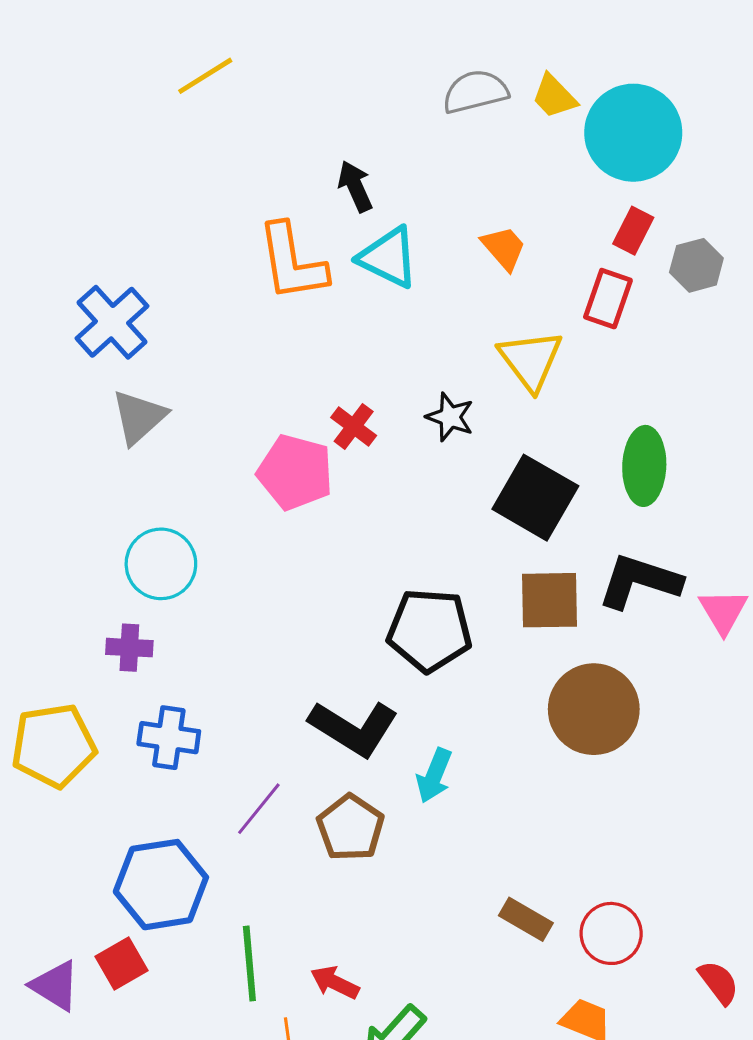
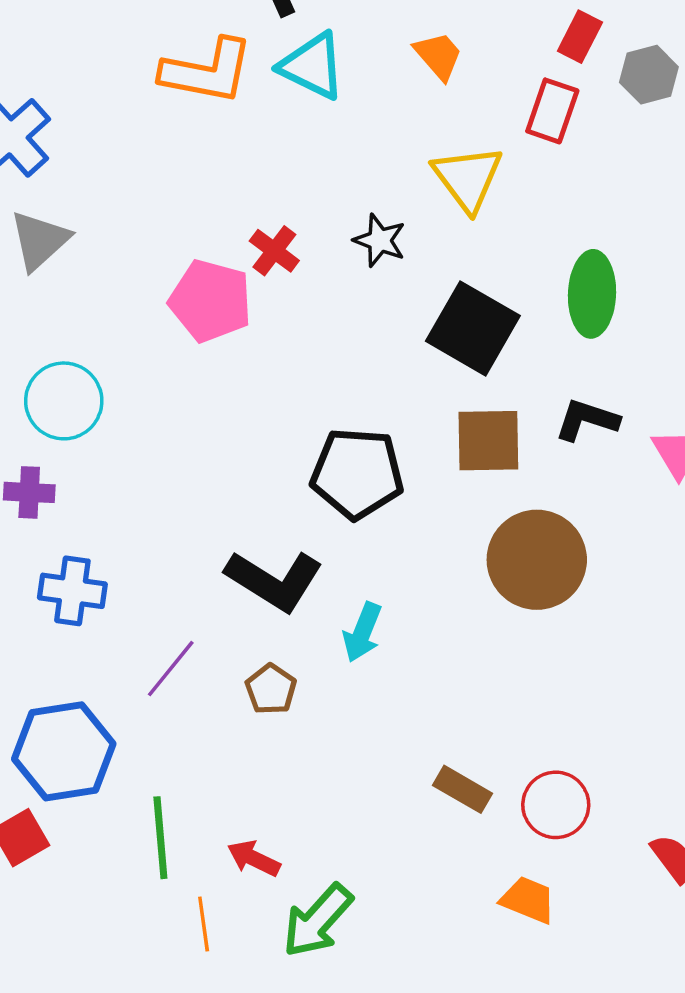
orange L-shape: (292, 262) -> (207, 71), turned -70
black L-shape: (640, 581) -> (587, 420), size x0.7
brown pentagon: (351, 828) -> (271, 689), size x0.7

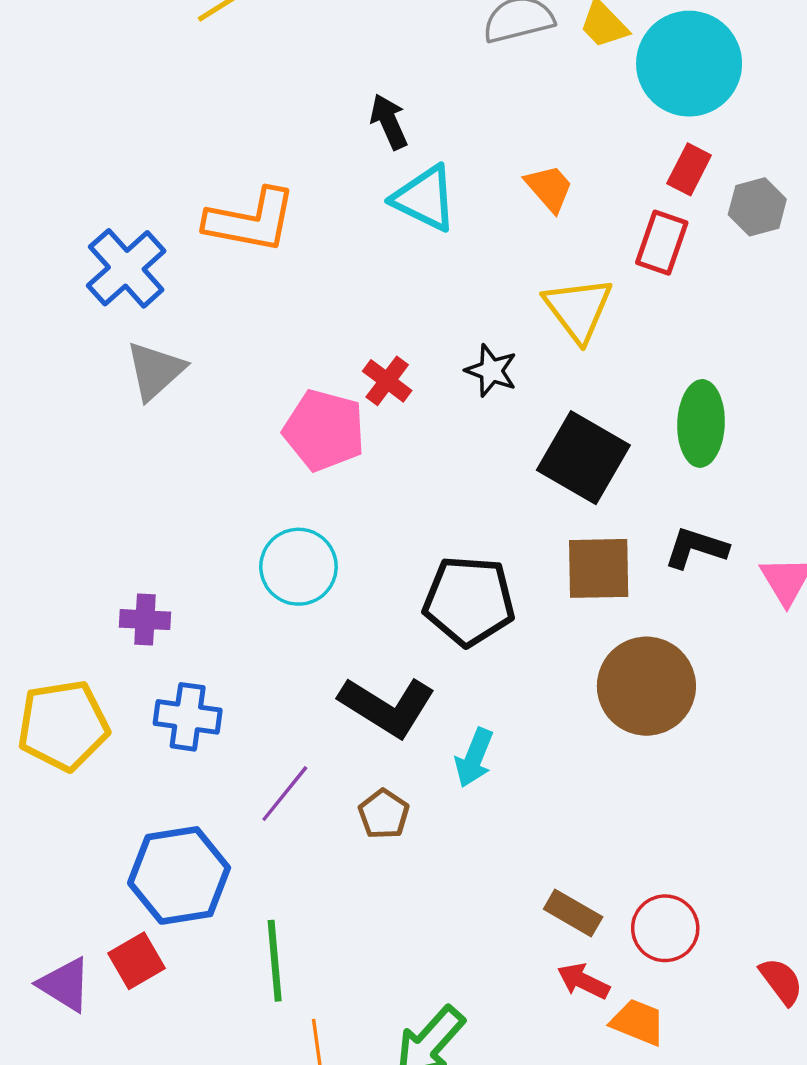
orange L-shape: (207, 71) -> (251, 220), moved
cyan circle: (64, 401) -> (298, 567), moved
red arrow: (254, 858) -> (583, 981), moved

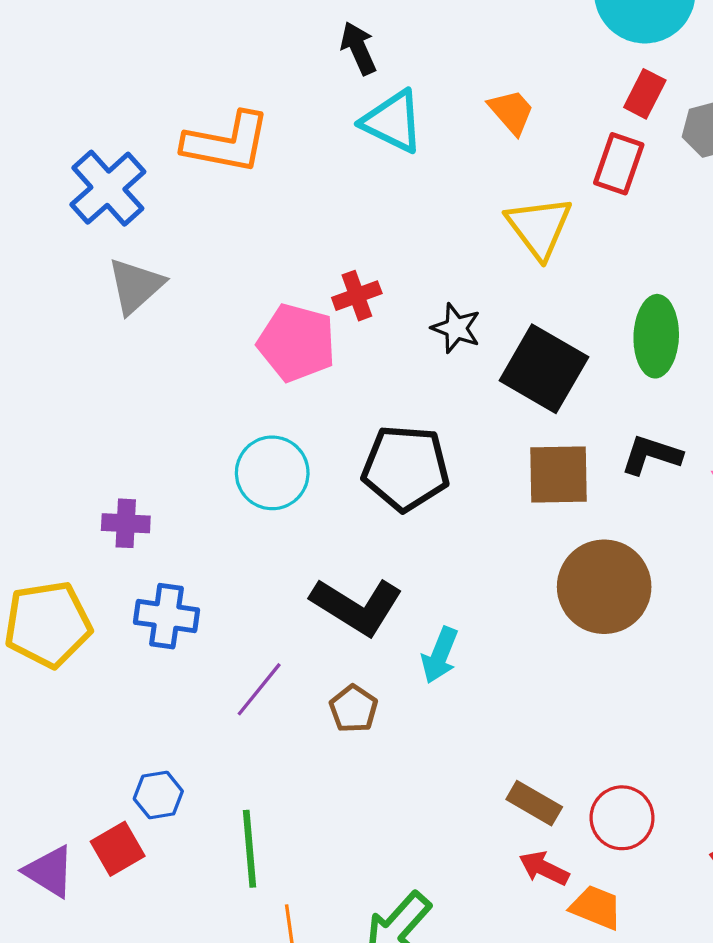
black star: (491, 371) -> (456, 328), moved
red cross: (387, 381) -> (357, 296), turned 33
black pentagon: (469, 601) -> (406, 468), moved
blue hexagon: (179, 875) -> (158, 795), moved, size x0.5

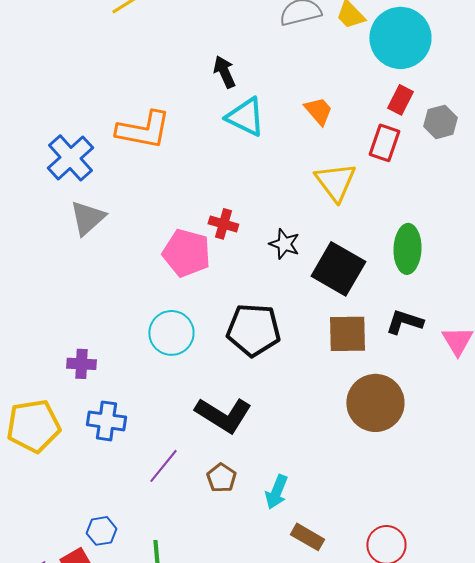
red cross: (357, 296) -> (223, 224), turned 36
cyan arrow: (440, 655) -> (276, 492), moved
brown rectangle: (534, 803) -> (307, 537), moved

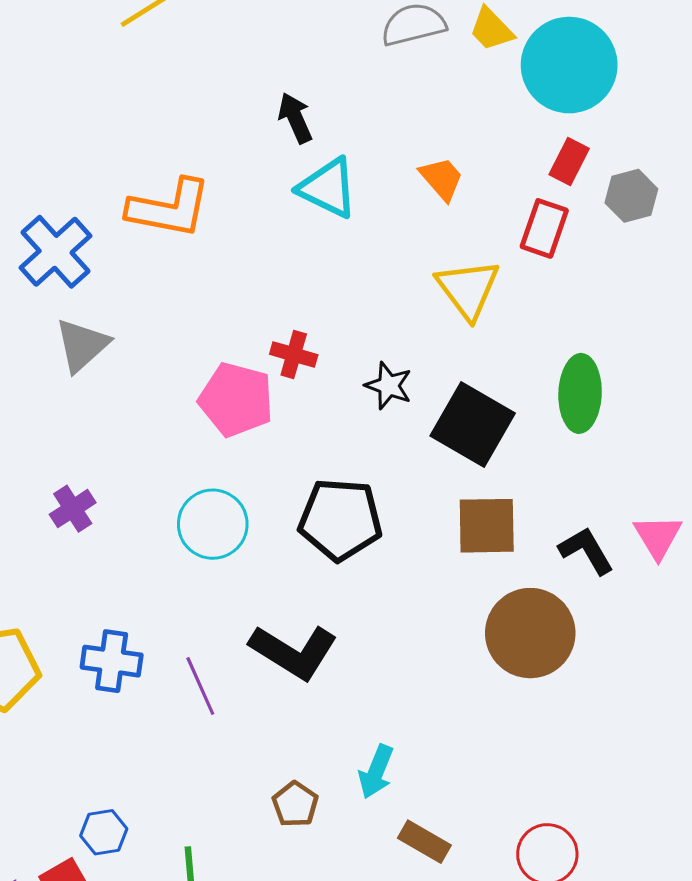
black L-shape: (404, 322) -> (586, 551), moved, turned 42
purple cross: (81, 364) -> (73, 509), moved, turned -36
purple line: (163, 466) -> (200, 686), moved, turned -63
brown pentagon: (221, 478) -> (295, 804), moved

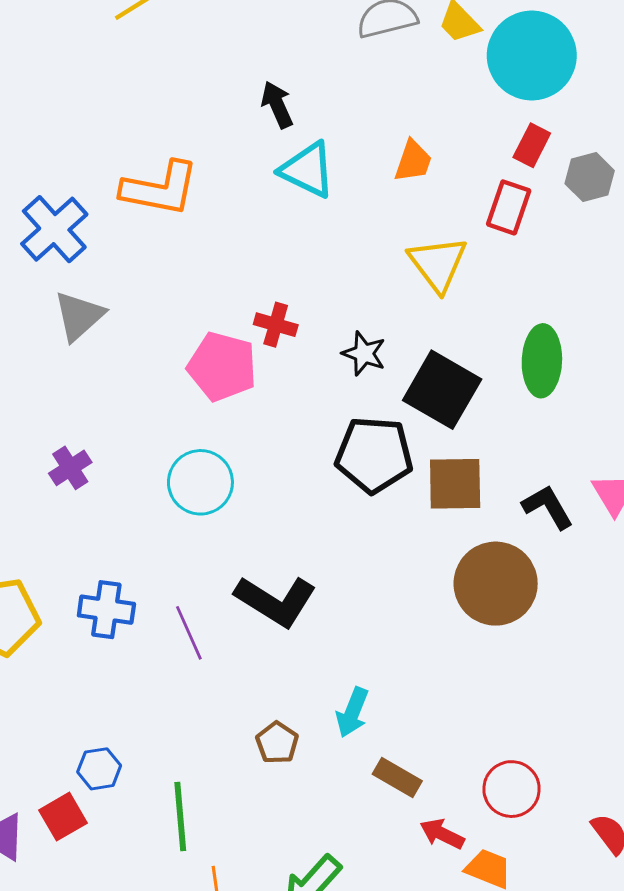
orange trapezoid: (442, 179) -> (413, 161), turned 60
black pentagon: (340, 519) -> (374, 455), moved

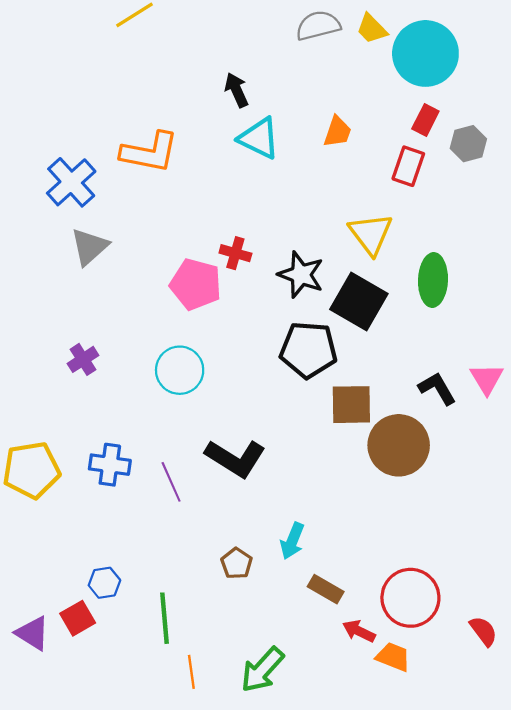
yellow triangle: (438, 264) -> (371, 234), moved
black star: (364, 354) -> (301, 275), size x1.4
brown square: (455, 484) -> (351, 405), moved
red circle: (512, 789) -> (410, 598), size x1.4

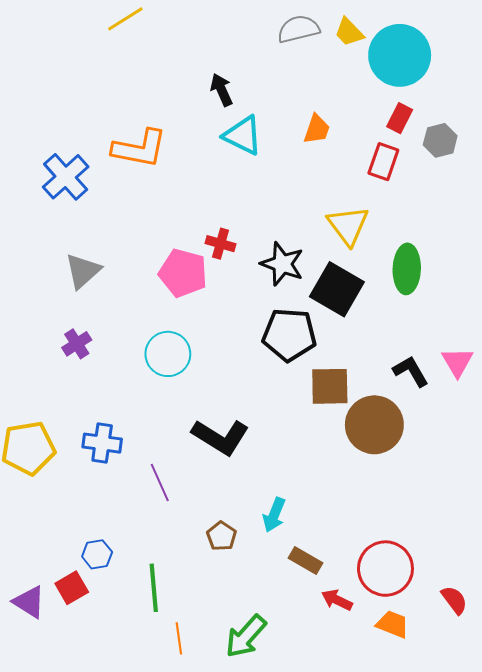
gray triangle: (89, 247) -> (83, 271), moved
purple line: (171, 482) -> (160, 483), moved
orange trapezoid: (393, 657) -> (393, 624), moved

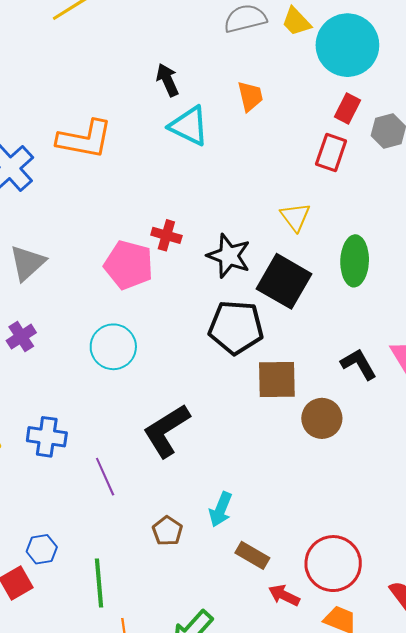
orange trapezoid: (317, 129) -> (250, 96), moved, turned -32
yellow triangle: (348, 225) -> (295, 217), size x0.7
brown circle: (374, 425) -> (322, 418), size x0.7
black L-shape: (220, 437) -> (166, 431), turned 116

